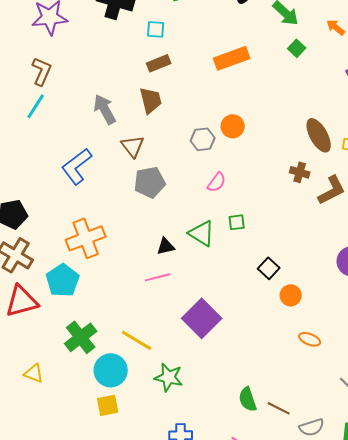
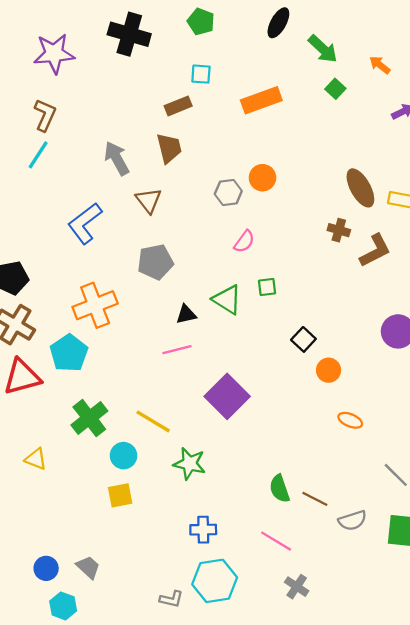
cyan square: (156, 29) -> (201, 74), moved
gray pentagon: (150, 182) -> (155, 262), moved
cyan circle: (111, 370) -> (124, 456), size x0.7

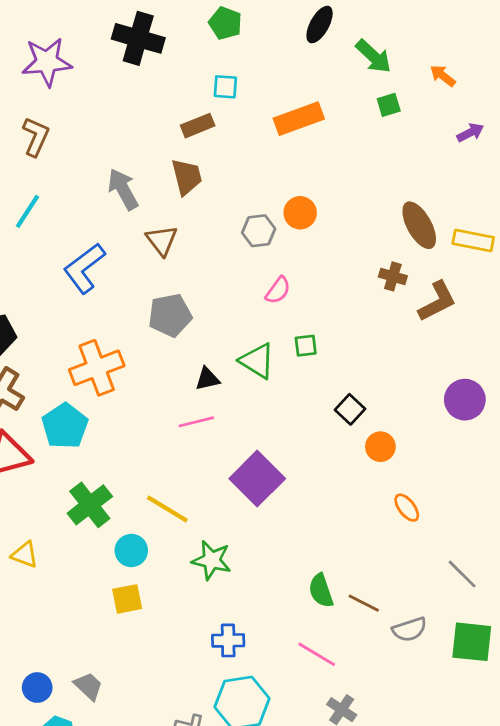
green square: (335, 89) -> (389, 105), turned 30
cyan line: (38, 155) -> (27, 211), moved
orange ellipse: (350, 420) -> (407, 508), turned 30

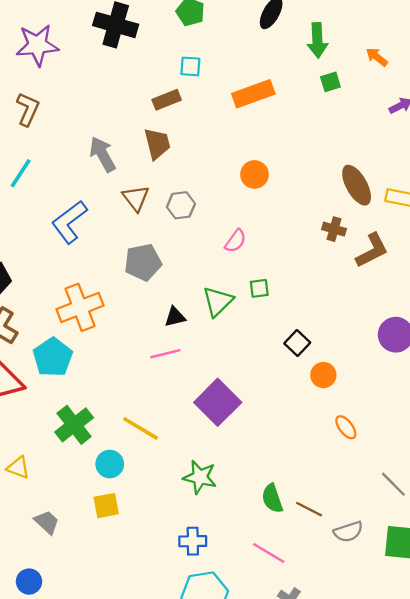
green arrow: (374, 56) -> (317, 40), turned 44
gray hexagon: (259, 231) -> (181, 205), moved
green triangle: (257, 361) -> (218, 301), turned 44
green star: (212, 560) -> (200, 477), moved
gray trapezoid: (88, 686) -> (47, 522), moved

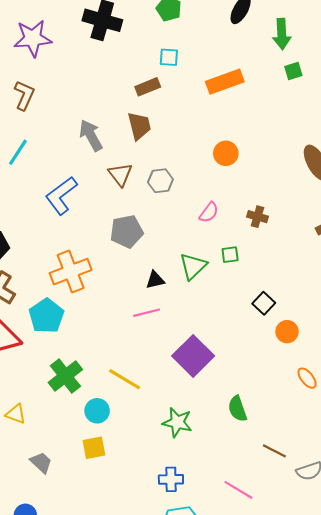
brown cross: (334, 229) -> (257, 217), moved
green semicircle: (272, 498) -> (237, 409), moved

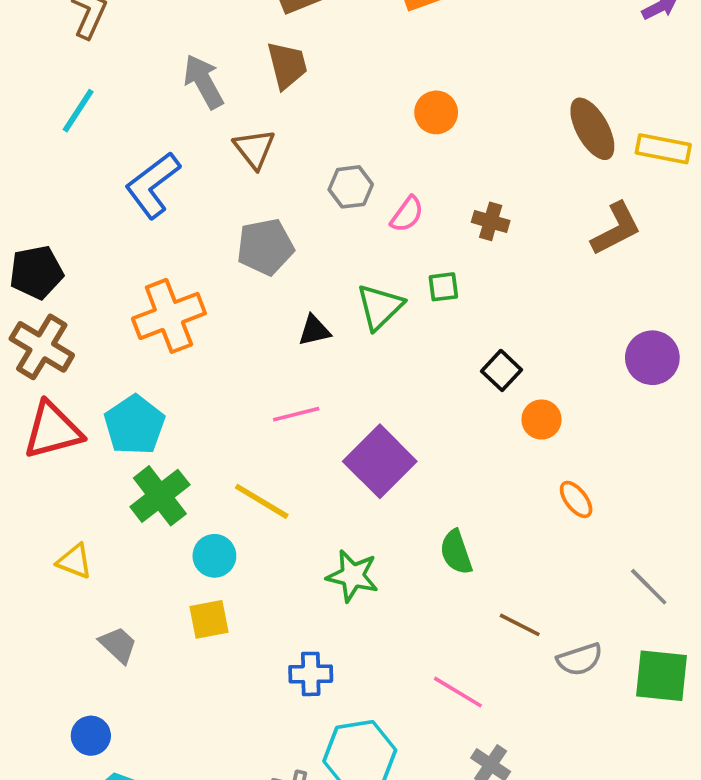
gray hexagon: (160, 181) -> (351, 187), moved
pink line: (147, 313) -> (296, 414), moved
cyan pentagon: (46, 316) -> (134, 425), moved
blue cross: (171, 479) -> (311, 674), moved

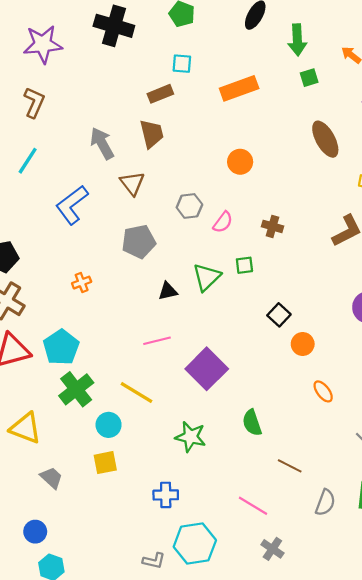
brown ellipse: (592, 129) -> (325, 139), moved
orange cross: (169, 316) -> (82, 283), size x0.5
yellow triangle: (75, 561) -> (26, 428), size x1.5
gray semicircle: (580, 659) -> (325, 503), moved, turned -52

